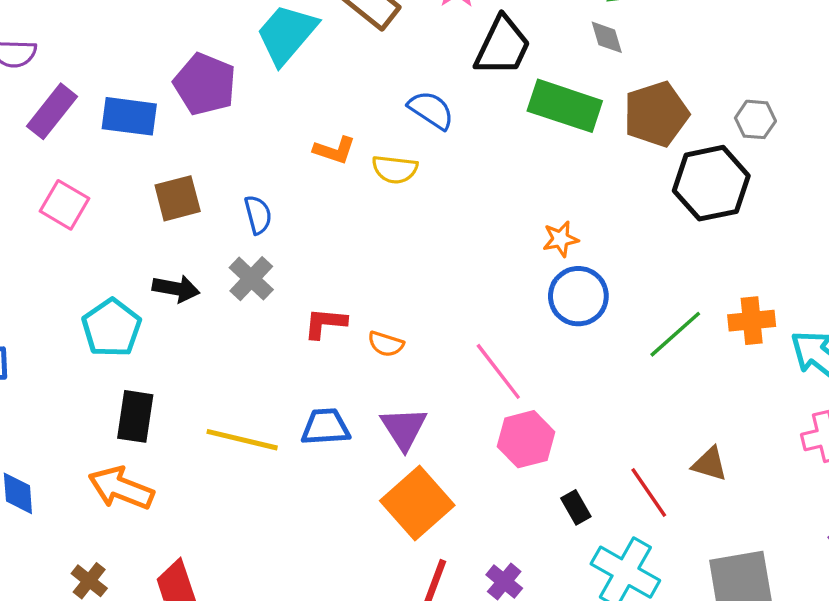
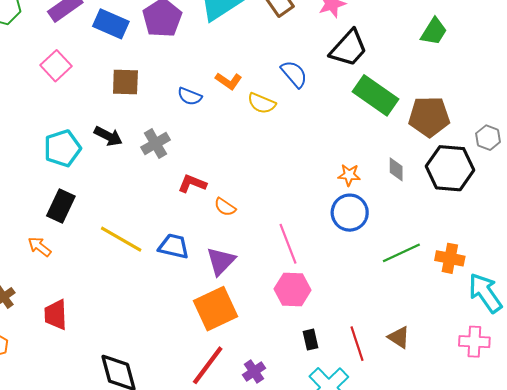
gray diamond: (607, 37) -> (396, 169), moved
blue semicircle: (258, 215) -> (190, 96), moved, turned 110
orange arrow: (121, 488) -> (39, 247), size x0.6

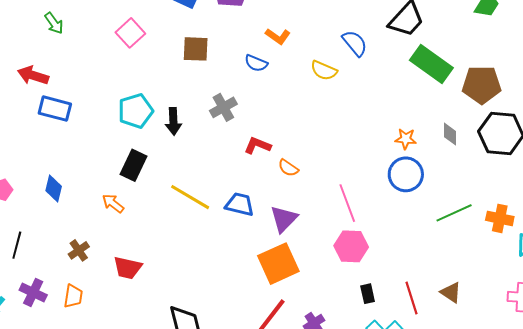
orange L-shape: (229, 81) -> (278, 36), moved
black arrow: (108, 136) -> (173, 121), moved, turned 60
red trapezoid: (56, 315) -> (128, 268), turned -76

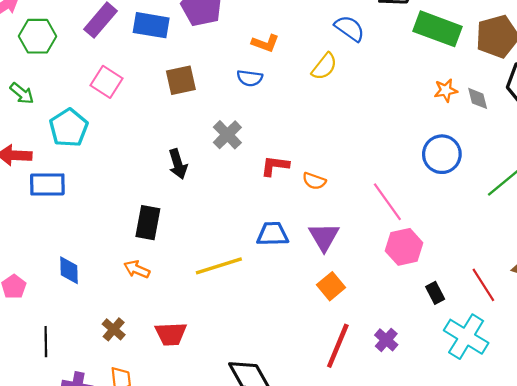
yellow semicircle: (324, 70) -> (324, 66), turned -60
cyan pentagon: (136, 111) -> (69, 128), moved
orange star: (406, 139) -> (446, 90), moved
yellow line: (190, 197) -> (219, 266), moved, turned -33
orange square: (278, 264) -> (331, 286), size x0.6

